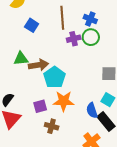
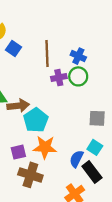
blue square: (32, 25) -> (14, 48), moved
blue semicircle: (92, 110) -> (76, 159), turned 42
brown cross: (52, 126) -> (30, 175), size x1.5

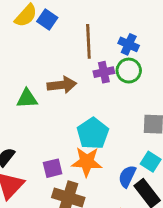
blue square: (14, 48) -> (47, 19), moved
brown arrow: (18, 106) -> (62, 85), moved
cyan pentagon: (36, 120) -> (93, 133), moved

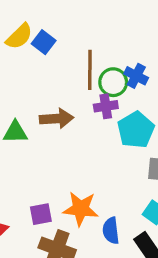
green circle: (129, 71) -> (113, 82), moved
cyan pentagon: (93, 133) -> (136, 130), moved
blue semicircle: (127, 176) -> (111, 231), moved, turned -35

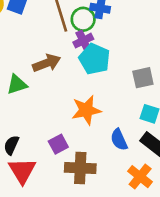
cyan pentagon: (136, 130) -> (95, 59), moved
orange star: (81, 209) -> (86, 110), moved

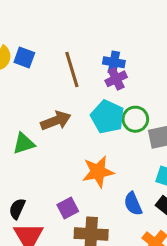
green circle: (83, 19) -> (135, 119), moved
purple cross: (83, 41) -> (116, 79), moved

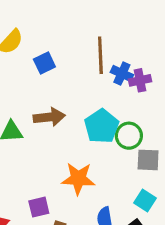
blue square: (24, 58) -> (44, 63), moved, turned 30
brown line: (72, 69) -> (100, 55), moved
purple cross: (116, 79) -> (140, 80), moved

